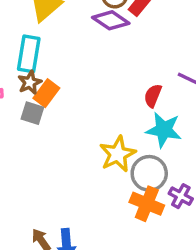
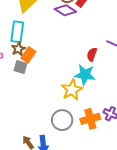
cyan star: (164, 130) -> (85, 75), moved
gray circle: (149, 173) -> (62, 120), moved
orange cross: (147, 204) -> (90, 119), turned -36

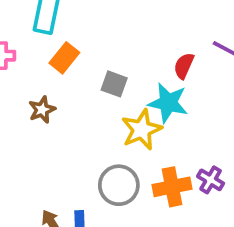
brown star: (18, 49) -> (42, 110), moved
gray square: (20, 67) -> (114, 84), moved

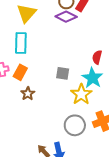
orange rectangle: (64, 58) -> (20, 72), moved
cyan star: (168, 103) -> (92, 78), turned 30

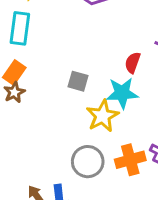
cyan star: (92, 78) -> (122, 93), turned 30
brown star: (28, 94) -> (14, 92), moved

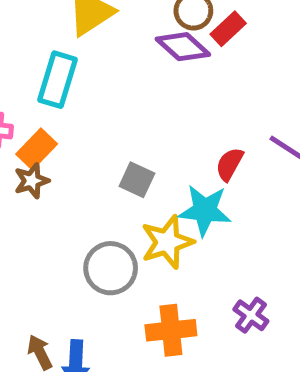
orange cross: (130, 160) -> (171, 330), moved
gray circle: (88, 162) -> (111, 268), moved

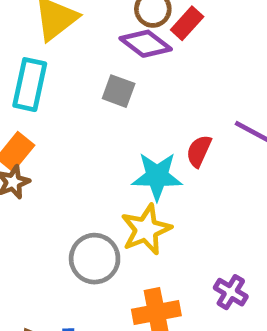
gray square: (137, 180) -> (119, 91), moved
cyan star: (205, 210) -> (157, 176), moved

